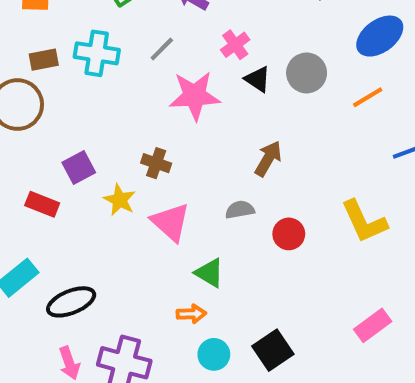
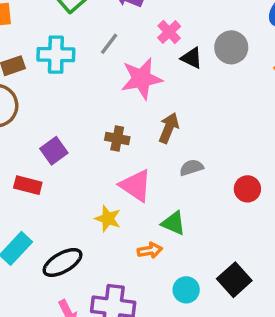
brown arrow: (268, 159) -> (169, 128), moved
yellow star: (120, 200) -> (108, 219), moved
red circle: (289, 234) -> (247, 189), moved
orange arrow: (191, 314) -> (150, 250), moved

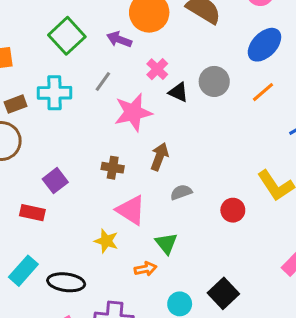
green triangle: (173, 223) -> (166, 243), turned 30
black ellipse: (63, 262) -> (66, 282), turned 39

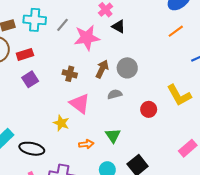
gray line: (103, 81) -> (63, 25), moved
gray circle: (214, 81) -> (127, 68), moved
red rectangle: (32, 213) -> (25, 54), moved, turned -35
green triangle: (166, 243) -> (113, 136), moved

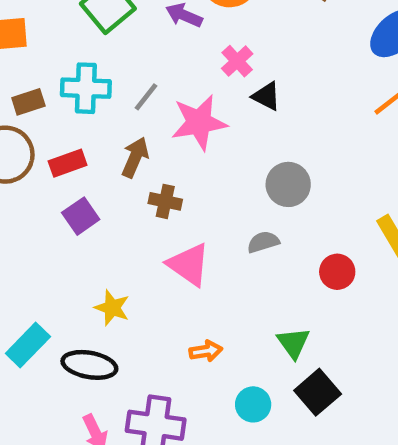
brown arrow: (102, 69) -> (135, 157), moved
yellow star: (61, 123) -> (112, 308), moved
green triangle: (113, 136) -> (293, 343), moved

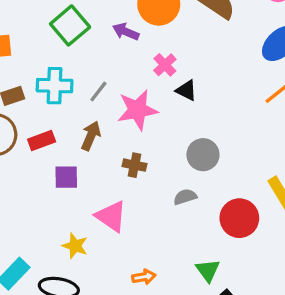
brown cross: (165, 201) -> (135, 165), moved
purple square: (81, 216) -> (66, 177), moved, turned 35
pink triangle: (189, 264) -> (111, 216), moved
red circle: (337, 272) -> (239, 218), size x1.5

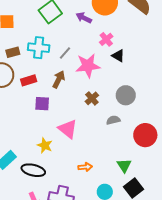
brown cross: (135, 165) -> (92, 98), moved, turned 32

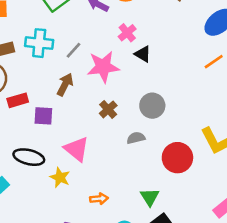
red rectangle: (29, 80) -> (18, 100), moved
yellow star: (45, 145) -> (60, 177), moved
black ellipse: (33, 170) -> (29, 157), moved

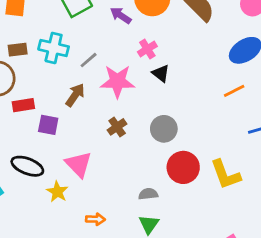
gray semicircle: (136, 138) -> (148, 194), moved
red circle: (177, 158) -> (183, 167), moved

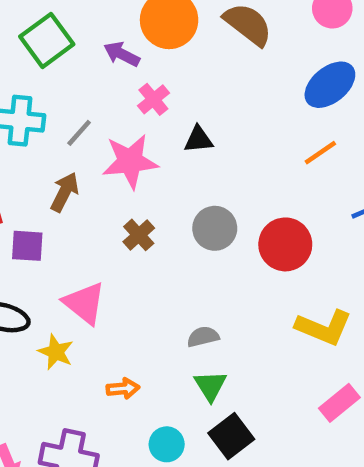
pink cross: (147, 49) -> (153, 99), moved
black triangle: (161, 73) -> (198, 139), turned -36
red circle: (183, 167) -> (285, 244), moved
yellow L-shape: (225, 175) -> (324, 328), moved, turned -40

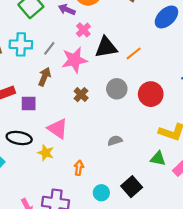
black triangle: (198, 139) -> (106, 47), size x1.6
orange line: (320, 153) -> (134, 53), moved
green triangle: (210, 386) -> (158, 159), moved, turned -42
orange arrow: (123, 388) -> (79, 168), turned -72

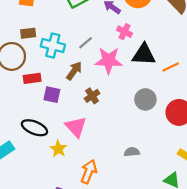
pink cross: (83, 30) -> (125, 32), turned -32
cyan cross: (21, 44) -> (53, 45), moved
brown cross: (81, 95) -> (92, 96), moved
orange arrow: (79, 168) -> (89, 172), size x1.5

